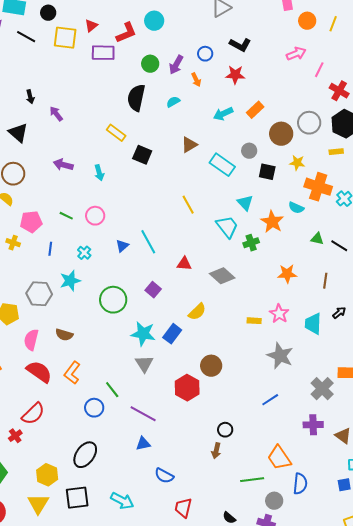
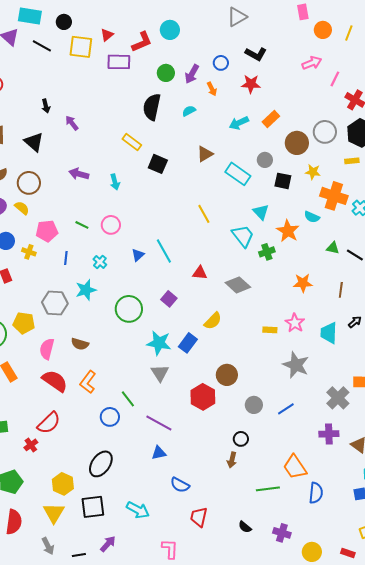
gray circle: (274, 501) -> (254, 405), moved

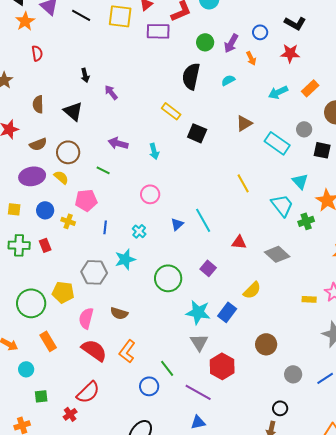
green line: (82, 225) -> (103, 170), moved
red hexagon: (203, 397) -> (222, 366), moved

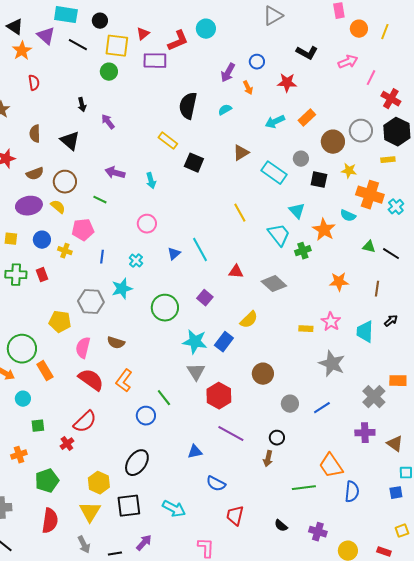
black L-shape: (295, 23) -> (307, 53), moved
green circle: (205, 42) -> (109, 72), moved
green circle: (31, 303) -> (22, 349), moved
purple line: (198, 392) -> (231, 434), moved

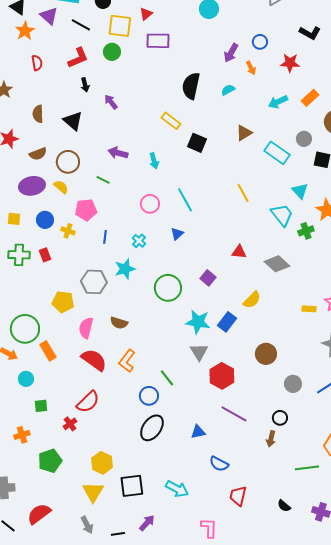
red L-shape: (178, 41) -> (78, 58), moved
cyan line: (200, 250) -> (185, 200), moved
black ellipse: (137, 463) -> (152, 428), moved
red semicircle: (50, 521) -> (39, 514), moved, turned -135

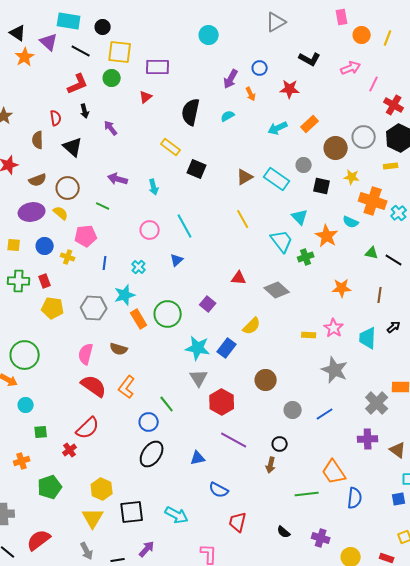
red triangle: (146, 14) -> (146, 97), moved
red semicircle: (37, 63) -> (56, 118), moved
brown triangle: (244, 133) -> (245, 177), moved
yellow pentagon: (63, 302) -> (53, 308), moved
orange rectangle: (48, 351) -> (139, 319), moved

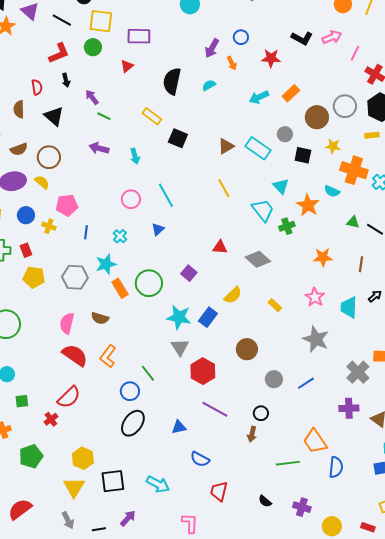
black L-shape: (310, 59) -> (302, 38), moved
green line: (103, 206) -> (104, 116), moved
yellow rectangle: (309, 335) -> (275, 305), moved, turned 40

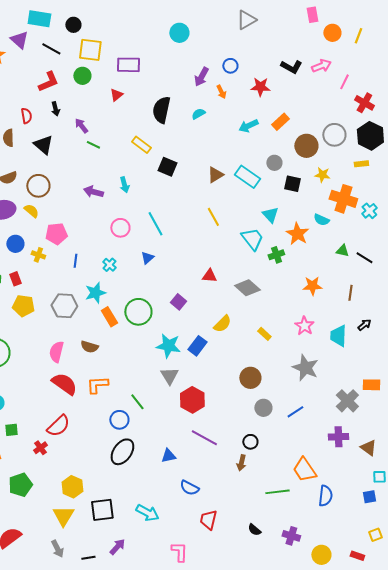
purple arrow: (99, 148) -> (93, 192), moved
brown circle: (247, 349) -> (250, 378), moved
orange L-shape: (108, 356) -> (97, 385), turned 50

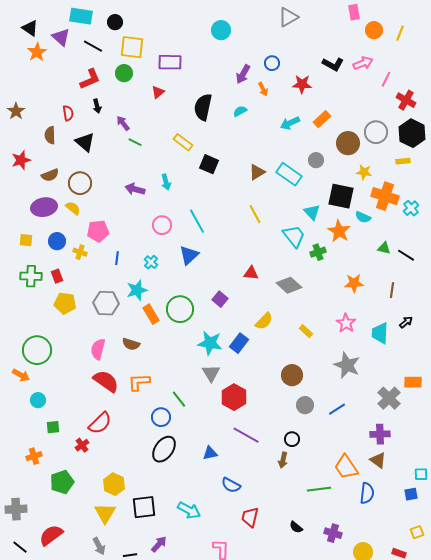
black square: (292, 184) -> (341, 196), moved, size x1.5
blue triangle: (147, 258) -> (189, 255), size x1.5
brown triangle: (368, 448) -> (378, 460), moved

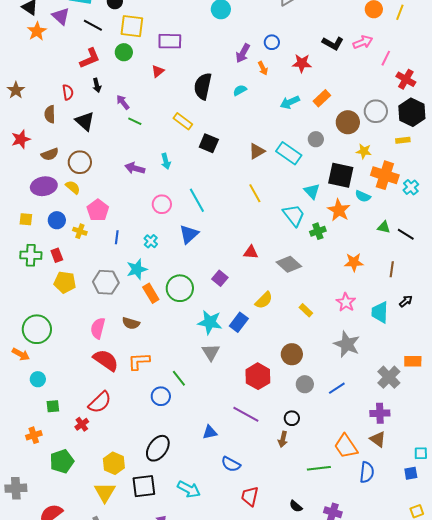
pink pentagon: (98, 231) -> (98, 210), turned -30
red hexagon: (234, 397) -> (258, 376), moved
black ellipse: (164, 449) -> (158, 448), moved

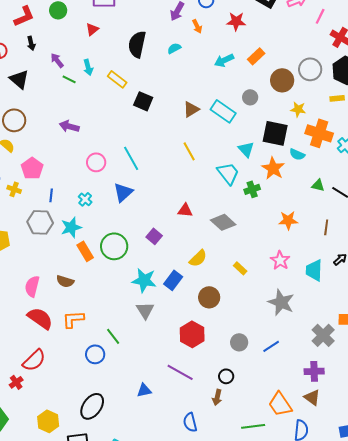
cyan arrow: (166, 161) -> (88, 67), moved
gray hexagon: (106, 282) -> (40, 222), moved
brown circle: (292, 354) -> (209, 297), moved
blue semicircle: (231, 464) -> (190, 422), moved, turned 48

